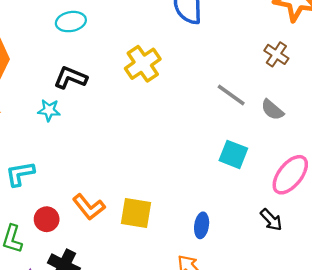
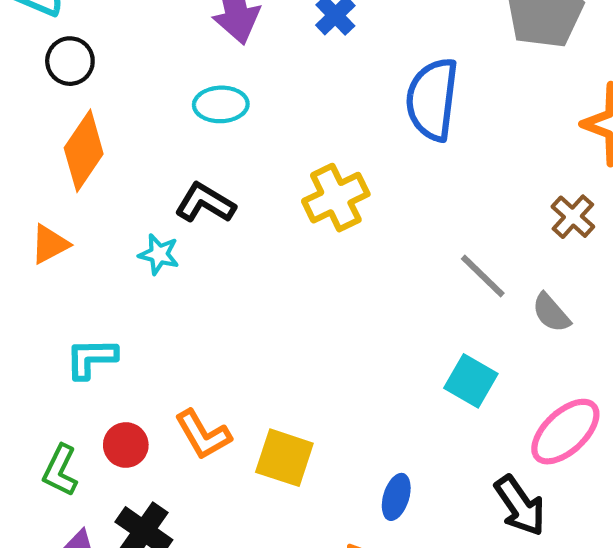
black arrow: (271, 220) -> (520, 506), size x1.4

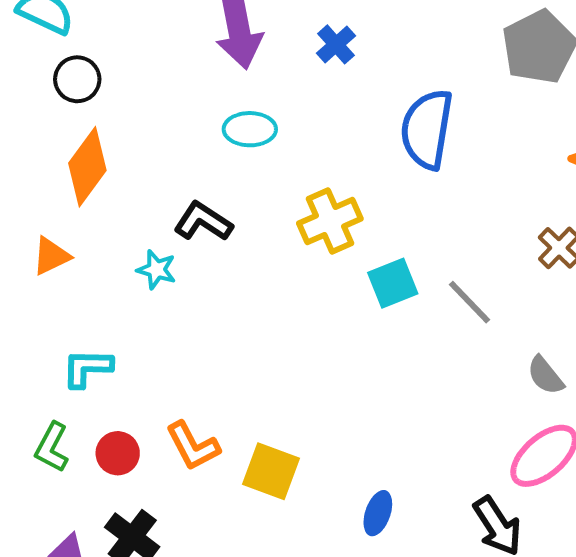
cyan ellipse: (221, 104) -> (250, 129), moved
gray semicircle: (551, 313) -> (545, 375), moved
cyan square: (471, 381) -> (393, 283), moved, turned 36
green L-shape: (60, 470) -> (52, 447), moved

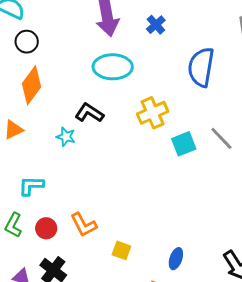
cyan ellipse: (250, 129) -> (113, 67), size x1.5
gray line: (470, 302) -> (221, 138), moved
yellow square: (271, 471) -> (121, 250), moved, size x0.7

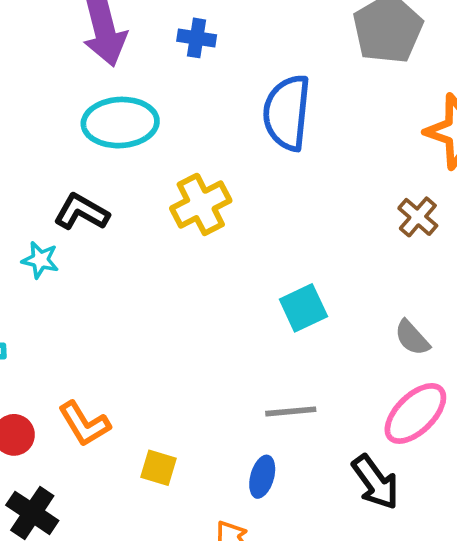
blue cross: (156, 25) -> (197, 38), turned -36
gray line: (221, 138) -> (291, 411), moved, turned -48
cyan square: (184, 144) -> (303, 308), moved

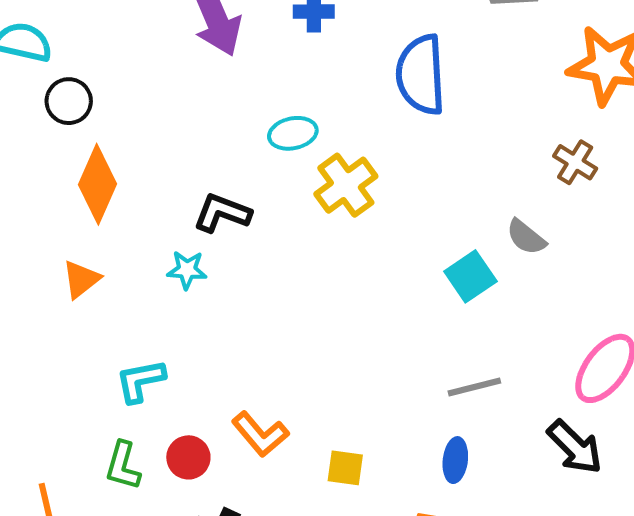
cyan ellipse: (120, 123) -> (293, 133), moved, size x0.6
gray semicircle: (412, 338) -> (526, 237), moved

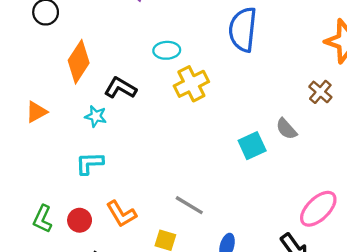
orange diamond: (97, 184) -> (79, 62), moved
cyan L-shape: (140, 381) -> (90, 163), moved
gray line: (474, 387) -> (189, 205), moved, turned 36

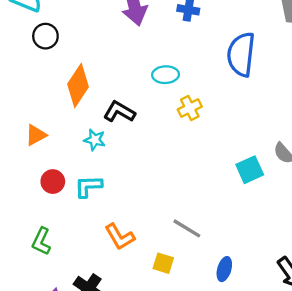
yellow cross: (191, 84) -> (190, 108), size x0.7
red circle: (80, 220) -> (53, 182), moved

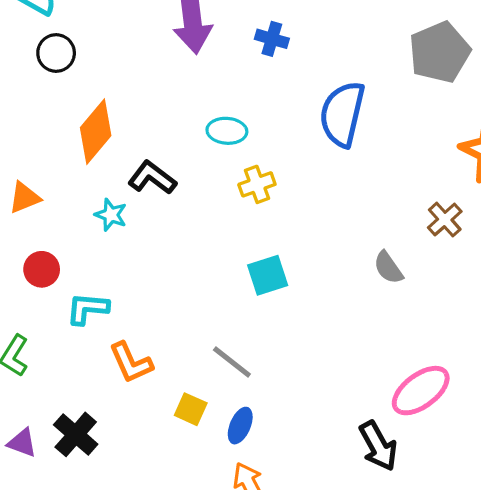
cyan square: (250, 170) -> (268, 275), moved
cyan L-shape: (88, 186) -> (87, 309), moved
blue ellipse: (224, 269) -> (240, 426), moved

